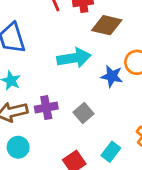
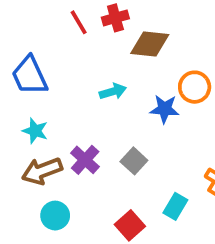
cyan arrow: (74, 58) -> (113, 91), size x0.6
purple cross: (46, 108) -> (85, 160), turned -30

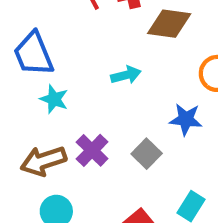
blue star: (165, 109) -> (186, 119), moved
cyan star: (35, 131) -> (54, 99), moved

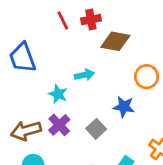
cyan star: (54, 99) -> (58, 94), moved

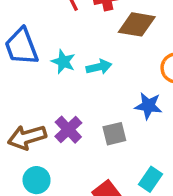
cyan star: (58, 94) -> (63, 62), moved
gray square: (96, 129) -> (114, 134), turned 30

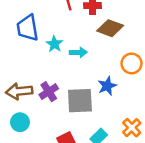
blue star: (148, 106) -> (107, 86), turned 30
gray square: (114, 134) -> (80, 101), size x1.6

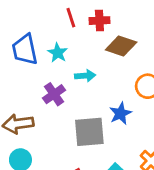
cyan star: (54, 44) -> (58, 53), moved
purple cross: (49, 92) -> (54, 94), moved

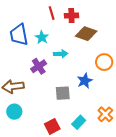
gray square: (89, 132) -> (63, 93), size x0.7

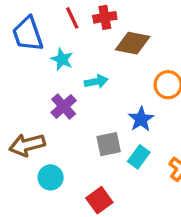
blue trapezoid: (19, 35) -> (28, 34), moved
cyan circle: (14, 112) -> (51, 177), moved
cyan rectangle: (79, 122) -> (139, 157), moved

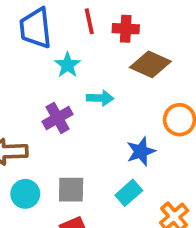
gray square: (109, 144) -> (71, 190), moved

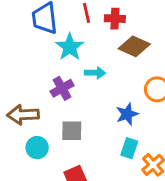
cyan star: (68, 65) -> (70, 47), size x1.4
gray square: (71, 190) -> (72, 131), moved
cyan rectangle: (129, 193) -> (129, 148), moved, turned -30

